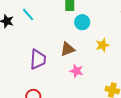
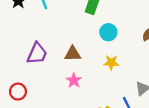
cyan circle: (82, 22) -> (108, 32), moved

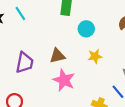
pink star: (74, 80) -> (64, 80), size x1.5

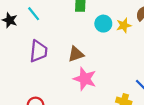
yellow star: (95, 56) -> (124, 25), moved
purple trapezoid: (25, 63) -> (38, 51), moved

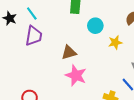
yellow star: (124, 25) -> (115, 42), moved
purple trapezoid: (38, 51) -> (34, 36), moved

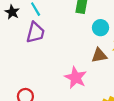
brown triangle: (69, 52) -> (99, 55), moved

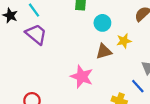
purple trapezoid: (35, 33) -> (36, 34), turned -60

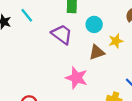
purple trapezoid: (36, 34) -> (62, 34), moved

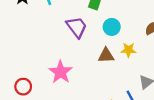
pink star: (76, 78) -> (61, 72), moved

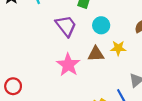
pink star: (61, 72) -> (68, 65), moved

